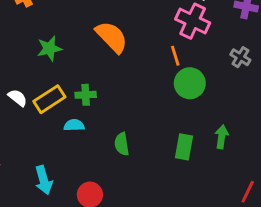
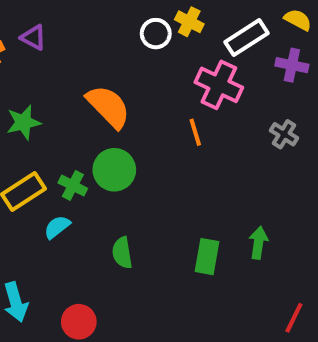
green circle: (190, 83) -> (114, 170), moved
green cross: (86, 95) -> (73, 186), turned 30
cyan semicircle: (74, 125) -> (57, 227), turned -36

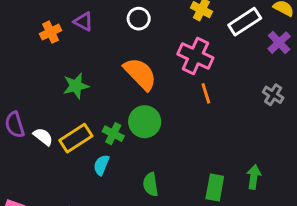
white circle: (156, 34) -> (139, 19), moved
purple cross: (292, 65) -> (279, 43), turned 35
pink cross: (219, 85) -> (195, 56), moved
cyan semicircle: (57, 227) -> (101, 165), turned -30

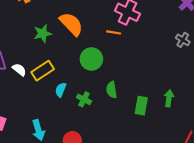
orange semicircle: (140, 74) -> (71, 24), moved
orange line: (206, 93) -> (114, 32), moved, turned -64
green cross: (113, 134) -> (84, 99), moved
green semicircle: (151, 184) -> (112, 90), moved

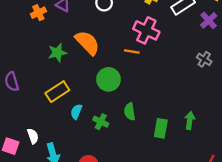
white semicircle: (19, 70) -> (33, 136), moved, turned 32

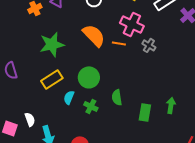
orange semicircle: (87, 43) -> (94, 35), moved
green star: (57, 53) -> (52, 44), size x1.4
gray cross: (204, 59) -> (149, 45), moved
green circle: (108, 79) -> (89, 77), moved

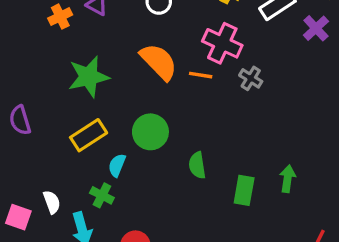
green cross: (91, 106) -> (102, 195), moved

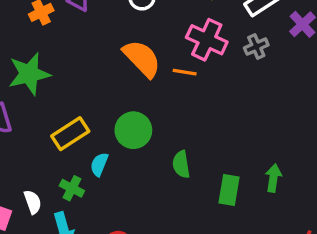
green star: (89, 77) -> (29, 74), moved
gray cross: (251, 78) -> (256, 47), moved, turned 35
green cross: (102, 195) -> (72, 188), moved

